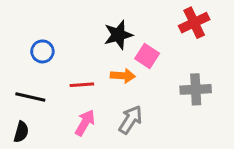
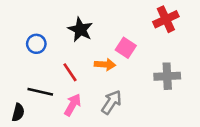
black star: (118, 35) -> (80, 30), moved, turned -30
red line: (82, 85) -> (70, 72), turned 60
black line: (30, 97) -> (40, 92), moved

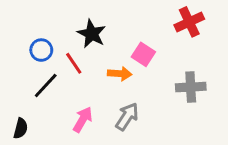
red line: (70, 72) -> (74, 63), moved
black line: (40, 92) -> (46, 86), moved, turned -60

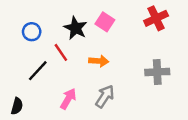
blue circle: (41, 50) -> (32, 32), moved
pink square: (143, 54) -> (105, 22), moved

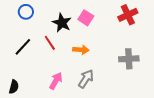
blue circle: (32, 32) -> (26, 12), moved
black line: (38, 71) -> (23, 47), moved

